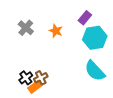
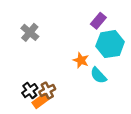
orange star: (56, 31) -> (81, 60), moved
cyan semicircle: (95, 71) -> (98, 75), moved, size x0.7

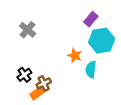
cyan semicircle: (98, 75) -> (91, 69), turned 49
black cross: (30, 91) -> (24, 75), moved

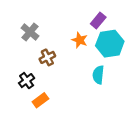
orange star: (75, 56) -> (80, 40), moved
brown cross: (44, 83) -> (47, 57), moved

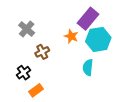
purple rectangle: (98, 20) -> (88, 19), size x1.5

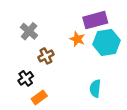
purple rectangle: (88, 19) -> (95, 20), turned 35
cyan semicircle: (88, 67) -> (95, 88), moved

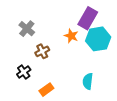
purple rectangle: (95, 20) -> (88, 18), turned -45
orange rectangle: (39, 97) -> (46, 90), moved

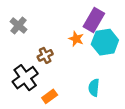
gray cross: (27, 29) -> (19, 25), moved
black cross: (24, 72) -> (25, 78), size x1.6

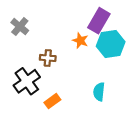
brown cross: (45, 55) -> (48, 58), turned 32

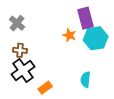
purple rectangle: (99, 21) -> (86, 18), turned -45
brown cross: (48, 58) -> (20, 50), moved

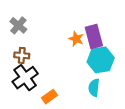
purple rectangle: (86, 18) -> (94, 37), moved
cyan hexagon: (96, 38) -> (101, 60), moved

